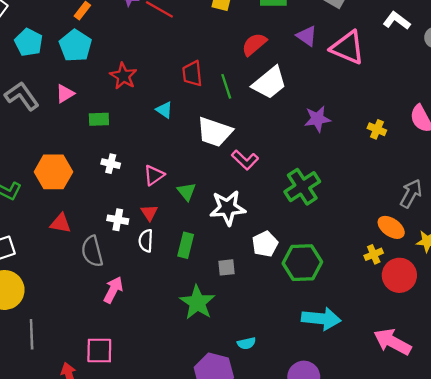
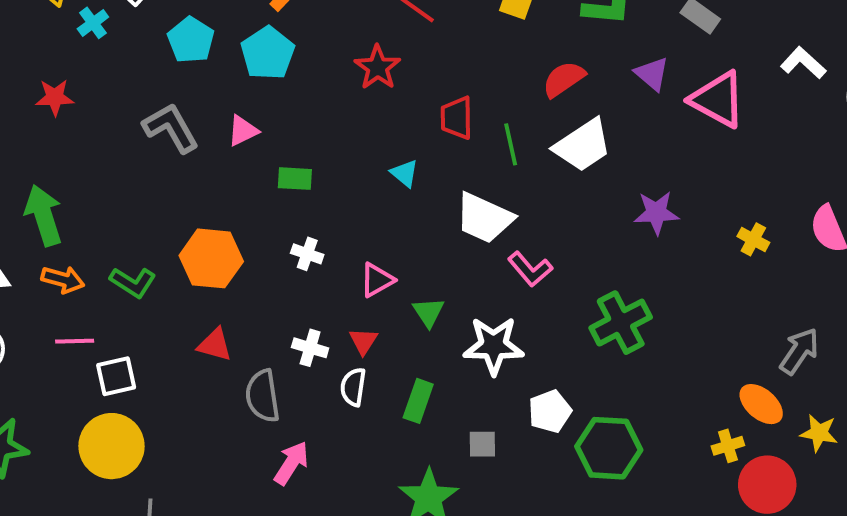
red star: (123, 76) -> (377, 67), moved

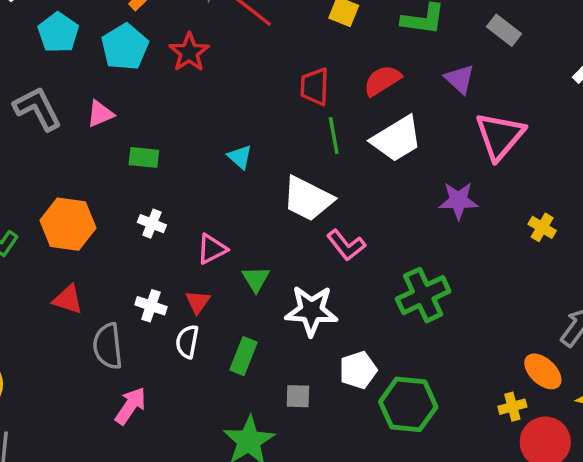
red star: (377, 67) -> (189, 52), moved
pink triangle: (718, 100) -> (500, 136), moved, turned 40
red trapezoid: (457, 118) -> (315, 87), moved

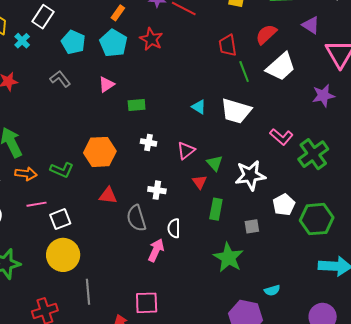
gray L-shape: (37, 109) -> (60, 79), moved, size x0.7
cyan triangle: (240, 157) -> (199, 107), moved
pink L-shape: (346, 245) -> (281, 137), moved
red triangle: (198, 302) -> (200, 182), moved
white semicircle: (187, 342) -> (174, 228), moved

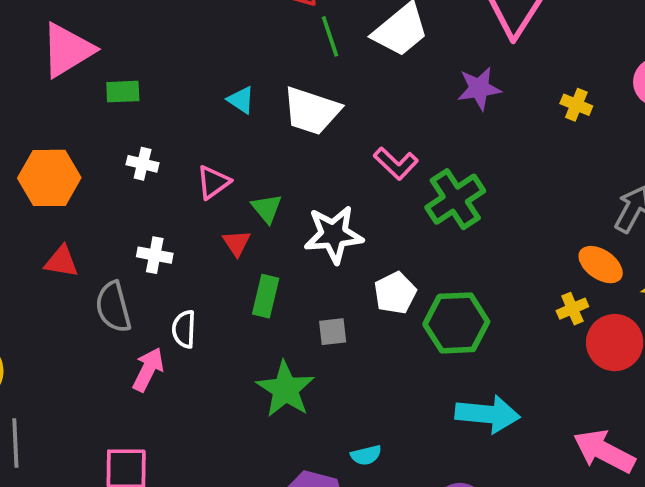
pink triangle: (107, 85) -> (67, 50), size x1.8

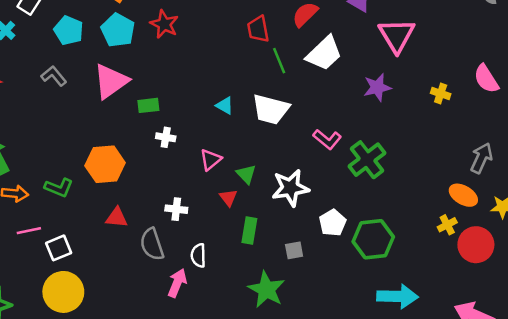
white cross: (143, 164) -> (166, 137), moved

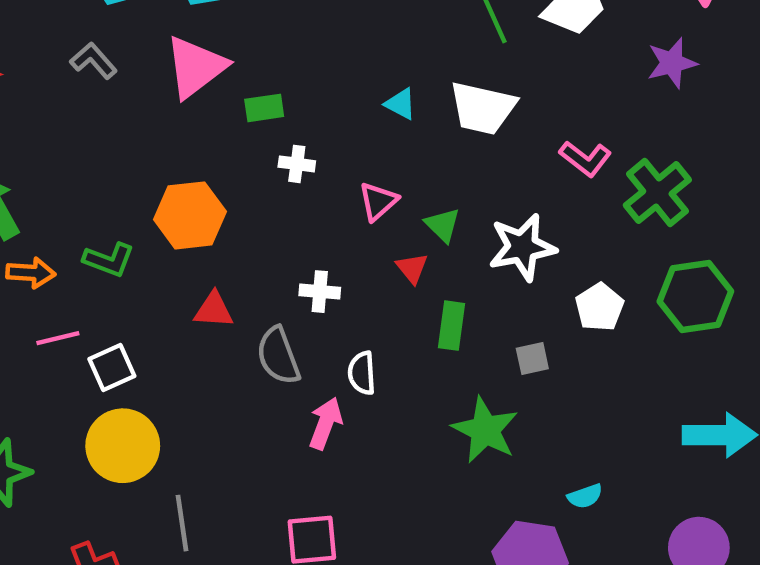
green hexagon: (373, 239) -> (695, 296), moved

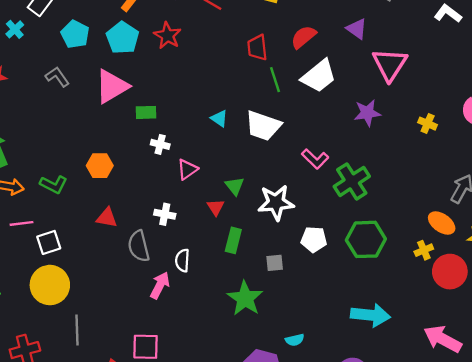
pink triangle: (378, 201) -> (187, 169), moved
orange hexagon: (190, 215) -> (100, 166), size x0.7
white pentagon: (599, 307) -> (314, 239), turned 30

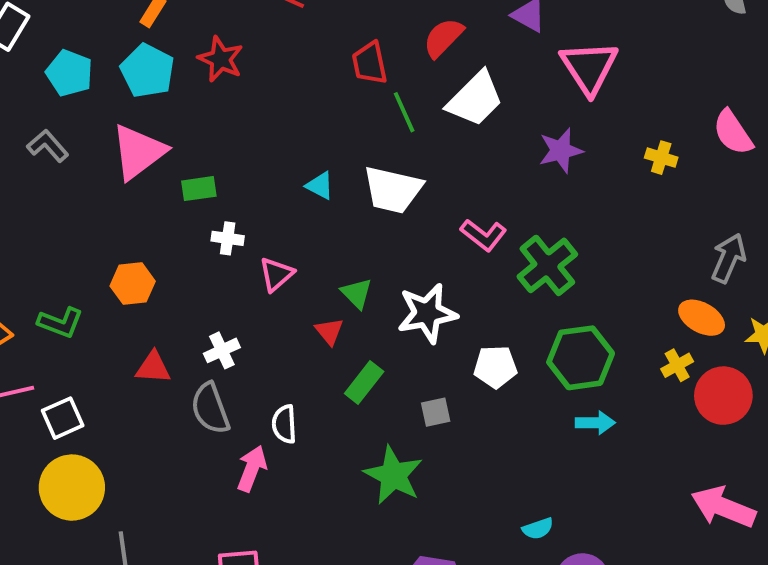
white cross: (165, 214) -> (222, 350), moved, turned -30
green rectangle: (233, 240) -> (364, 382), turned 30
cyan arrow: (370, 315) -> (595, 423), moved, size x0.6
cyan semicircle: (295, 340) -> (538, 529), moved

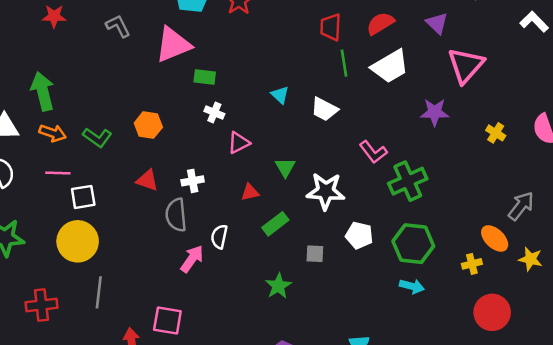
white trapezoid: (393, 190) -> (324, 109), size x0.7
red triangle: (329, 331) -> (250, 192), moved, turned 42
red circle: (723, 396) -> (492, 312), moved
green star: (393, 475) -> (278, 286), size x0.7

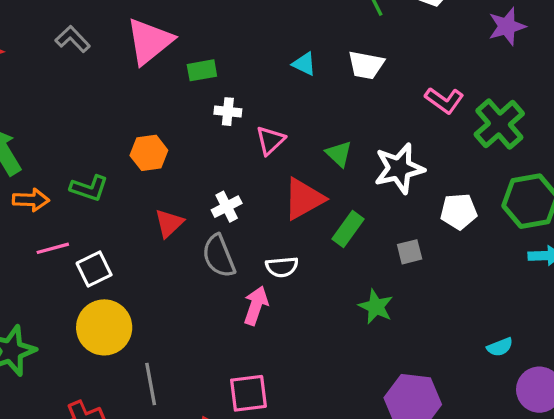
red triangle: (147, 180) -> (169, 223), turned -45
red triangle: (250, 192) -> (304, 199), size x1.8
white semicircle: (219, 237) -> (282, 267), turned -90

